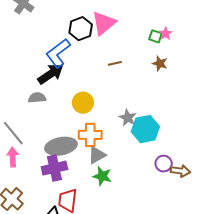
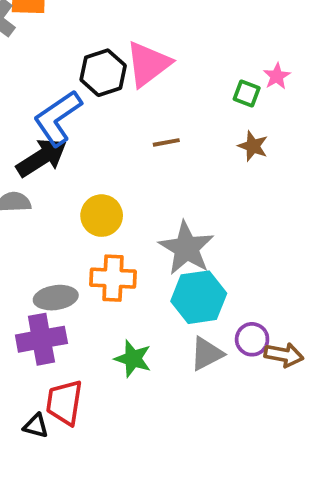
pink star: (166, 34) -> (277, 76), moved
gray star: (128, 118) -> (186, 248), size x1.6
cyan hexagon: (145, 129) -> (199, 297), moved
gray ellipse: (61, 146) -> (56, 298), size x0.7
gray triangle: (97, 155) -> (207, 354), moved

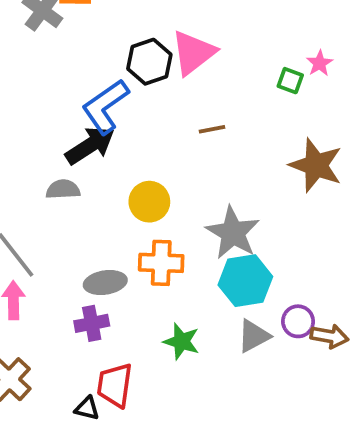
brown star: (253, 146) -> (316, 165), moved, size x1.8
purple cross: (41, 339) -> (92, 323), size x0.7

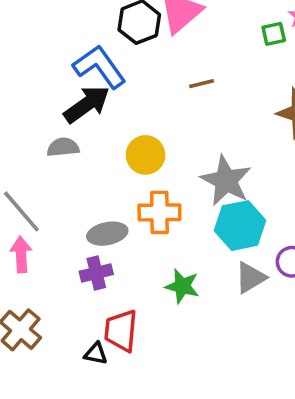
green square: (290, 81) -> (274, 34), turned -30
blue L-shape: (105, 107) -> (99, 67), turned 92

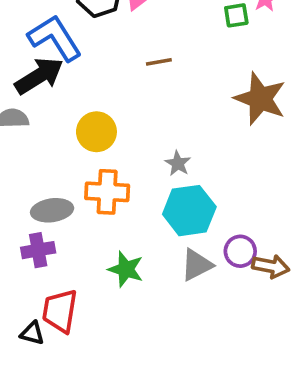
gray star: (226, 181) -> (178, 163), size x0.5

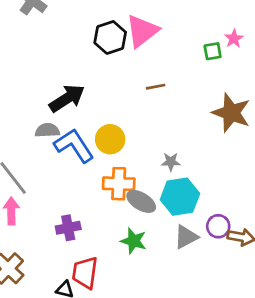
blue L-shape: (55, 38) -> (74, 146), moved
gray star: (178, 163) -> (171, 162), turned -30
gray ellipse: (52, 210) -> (141, 201), moved, turned 40

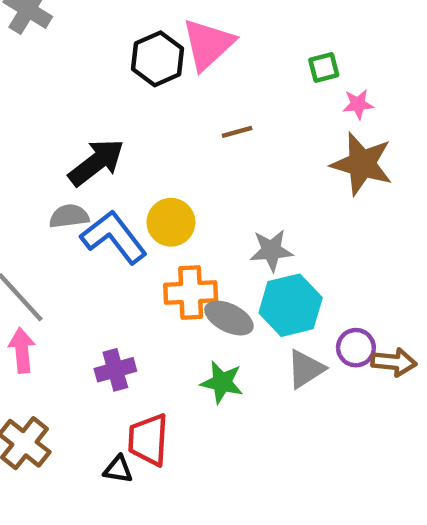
pink star: (234, 39) -> (358, 104), moved, turned 30
gray star: (171, 162) -> (271, 250), size x1.4

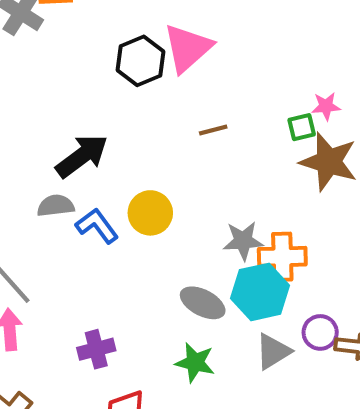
green square: (324, 68) -> (302, 127), moved
blue L-shape: (114, 237) -> (97, 226), size x0.7
orange cross: (191, 293) -> (282, 257), moved

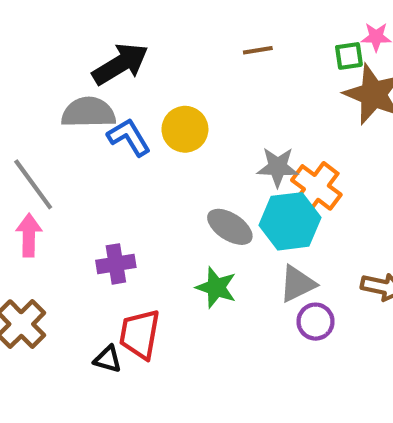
gray semicircle: (56, 206) -> (88, 112), size x1.4
orange cross: (282, 257) -> (316, 187), turned 33
purple circle: (320, 332) -> (316, 322), moved

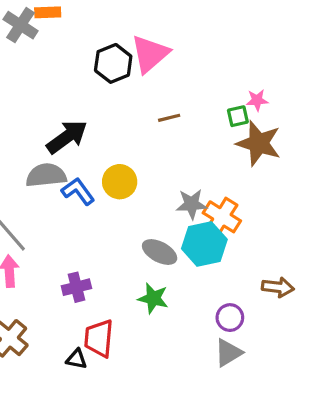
gray triangle: (297, 284) -> (228, 353), moved

